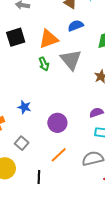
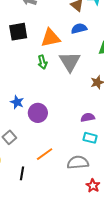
purple circle: (57, 123) -> (38, 113), moved

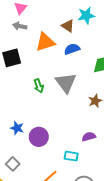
orange triangle: (51, 38) -> (45, 42), moved
cyan rectangle: (90, 138) -> (71, 156), moved

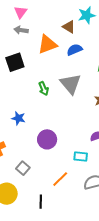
blue star: (17, 128) -> (18, 118), moved

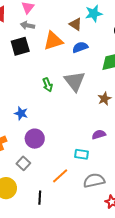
black square: (15, 62) -> (20, 46), moved
purple circle: (47, 139) -> (35, 139), moved

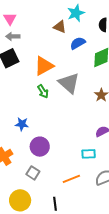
orange triangle: (53, 41) -> (44, 66), moved
blue semicircle: (80, 47) -> (78, 43), moved
orange line: (60, 176) -> (71, 179), turned 30

